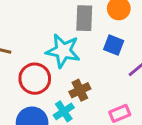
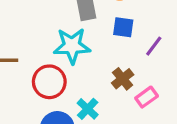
brown cross: (80, 90) -> (123, 79), moved

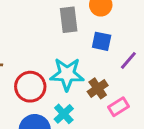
cyan star: (72, 46) -> (67, 74), moved

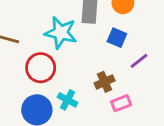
cyan star: (67, 74) -> (61, 33), moved
cyan cross: (64, 114) -> (68, 100), turned -30

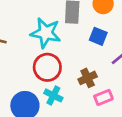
red circle: (41, 68) -> (47, 67), moved

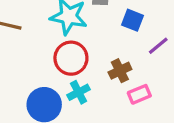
cyan cross: (53, 95) -> (79, 92), turned 36

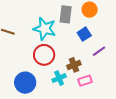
blue square: (133, 20) -> (84, 34), turned 32
cyan cross: (79, 92) -> (59, 78), moved

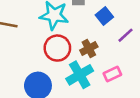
brown cross: (74, 65) -> (89, 48), moved
cyan cross: (59, 78) -> (80, 75), size x1.5

